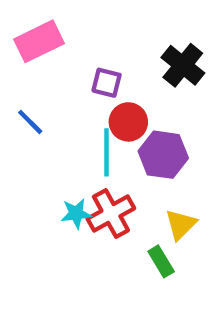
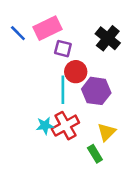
pink rectangle: (39, 41) -> (47, 28), moved
blue line: (30, 122) -> (18, 33), moved

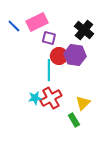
purple hexagon: (96, 91) -> (75, 55), moved

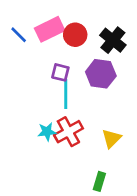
purple square: (49, 38) -> (60, 72), moved
red circle: (59, 56) -> (75, 35), moved
green rectangle: (74, 120) -> (99, 181), moved, turned 48

